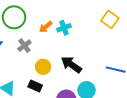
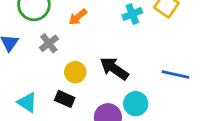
cyan cross: (64, 28) -> (132, 14), moved

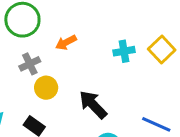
yellow circle: (75, 72) -> (46, 88), moved

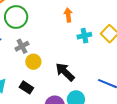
orange arrow: (66, 42) -> (68, 15), moved, turned 112

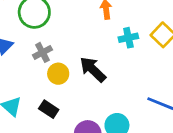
black arrow: (65, 72) -> (93, 69), moved

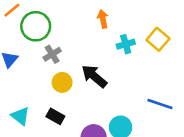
gray cross: (42, 52) -> (52, 54), moved

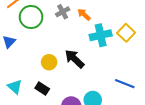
orange arrow: (103, 19) -> (84, 14), turned -40
cyan cross: (126, 44) -> (101, 35), size x1.5
gray cross: (52, 54) -> (63, 12), moved

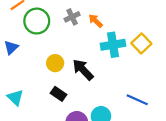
yellow circle: (49, 62) -> (55, 63), moved
black rectangle: (42, 88) -> (59, 94), moved

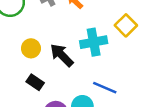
cyan cross: (113, 45) -> (94, 42), moved
blue line: (137, 100) -> (105, 88), moved

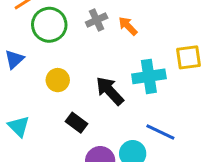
yellow square: (126, 25) -> (189, 57), turned 35
yellow circle: (31, 48) -> (58, 80), moved

